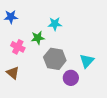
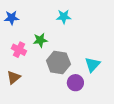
cyan star: (55, 24) -> (64, 17), moved
brown triangle: (13, 73) -> (14, 77), turned 40

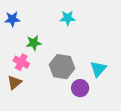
green star: (40, 40) -> (34, 43), moved
pink cross: (19, 50) -> (21, 62), moved

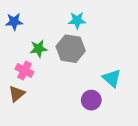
gray hexagon: (62, 67) -> (71, 49), moved
cyan triangle: (98, 69) -> (112, 78), turned -30

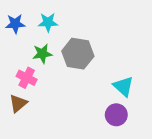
cyan star: (77, 20) -> (48, 22), moved
purple circle: (91, 100) -> (116, 115), moved

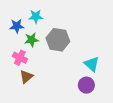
blue star: (15, 24) -> (17, 26), moved
brown triangle: (18, 103) -> (26, 77), moved

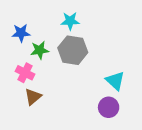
cyan star: (36, 17) -> (70, 21), moved

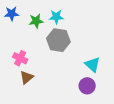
blue star: (21, 33) -> (12, 14), moved
green star: (40, 50) -> (36, 21), moved

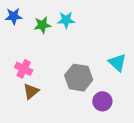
gray hexagon: (58, 40) -> (79, 78), moved
cyan triangle: (92, 65) -> (117, 63), moved

